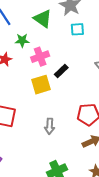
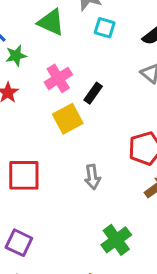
cyan square: (77, 29) -> (105, 28), turned 32
green star: (22, 40) -> (16, 56), moved

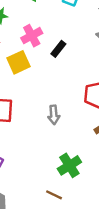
yellow square: (68, 119) -> (18, 62), moved

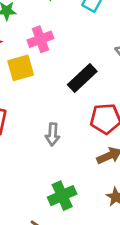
black rectangle: (58, 49) -> (82, 78), moved, size x1.5

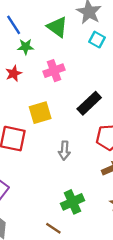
yellow square: (21, 68) -> (40, 113), moved

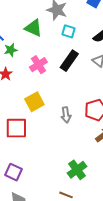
black rectangle: (89, 103) -> (69, 61), moved
gray arrow: (64, 151) -> (66, 115), moved

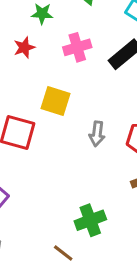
yellow square: (34, 102) -> (56, 101), turned 30

